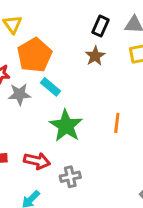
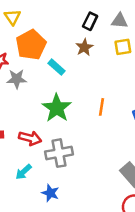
cyan rectangle: (51, 87) -> (56, 67), moved
gray cross: (70, 177) -> (59, 153), size x1.5

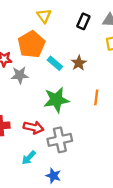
yellow triangle: (13, 17) -> (44, 16), moved
brown star: (84, 47) -> (79, 63), moved
green star: (57, 108) -> (56, 100), turned 30

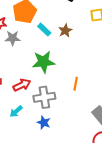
orange line: (96, 97) -> (76, 84), moved
red arrow: (34, 127) -> (22, 85), turned -42
blue star: (53, 176) -> (44, 123), moved

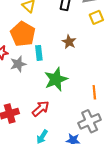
cyan rectangle: (44, 30) -> (39, 53), moved, turned 56
gray cross: (44, 97) -> (90, 121), moved

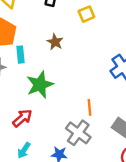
orange line: (94, 92) -> (90, 107), moved
gray cross: (90, 121) -> (78, 133), turned -30

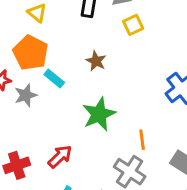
cyan rectangle: (21, 55) -> (54, 79), turned -42
green star: (40, 85) -> (99, 114), moved

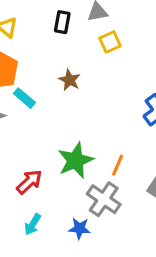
green star: (99, 114) -> (75, 160), moved
orange line: (142, 140) -> (118, 165), turned 30

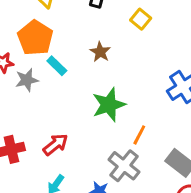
yellow square: (110, 42) -> (141, 19), turned -30
green star: (75, 160) -> (109, 105), moved

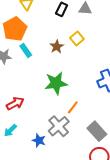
yellow square: (141, 19) -> (77, 38), moved

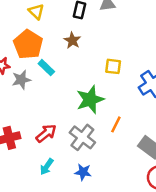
yellow square: (77, 38) -> (113, 66), moved, turned -32
brown star: (57, 47) -> (72, 40), moved
gray cross: (59, 126) -> (82, 137), moved

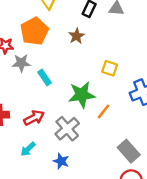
cyan rectangle: (46, 68) -> (45, 77), moved
orange line: (116, 124) -> (104, 111), moved

